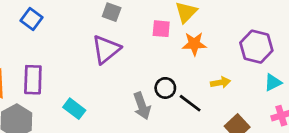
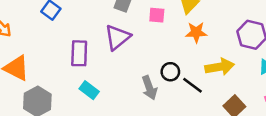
pink square: (161, 29) -> (157, 15), moved
purple rectangle: (33, 80) -> (79, 53), moved
yellow arrow: (220, 82) -> (220, 67), size x1.6

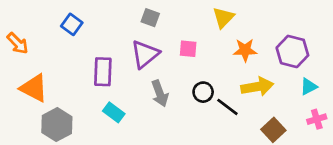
pink square: (157, 15) -> (188, 49), moved
orange star: (196, 32) -> (245, 50), moved
gray arrow: (149, 88) -> (160, 93), moved

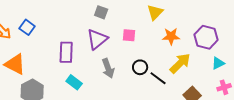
blue square: (72, 24) -> (27, 27), moved
yellow arrow: (257, 87) -> (180, 63), turned -35

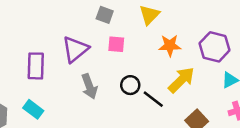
gray square: (101, 12) -> (105, 15), moved
cyan rectangle: (74, 82) -> (33, 109), moved

